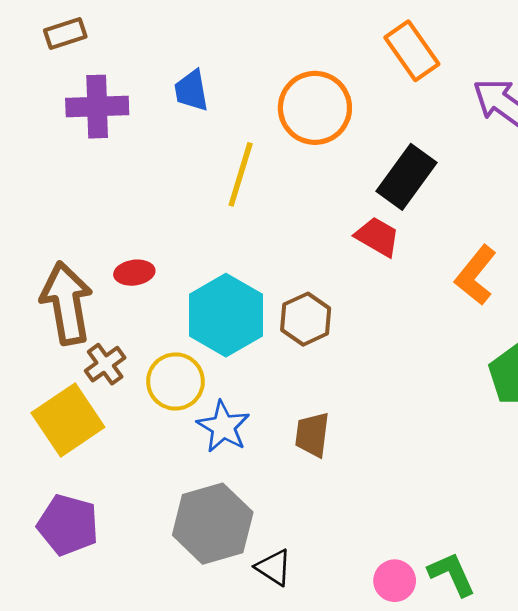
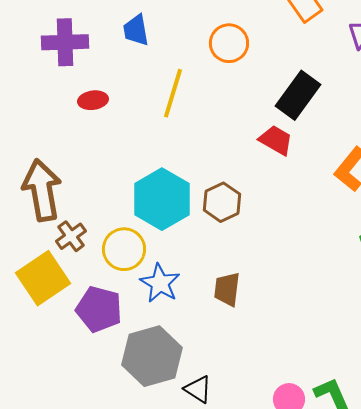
orange circle: (315, 108) -> (229, 43), size x0.7
red ellipse: (134, 273) -> (93, 100), moved
purple pentagon: (68, 525) -> (99, 309), moved

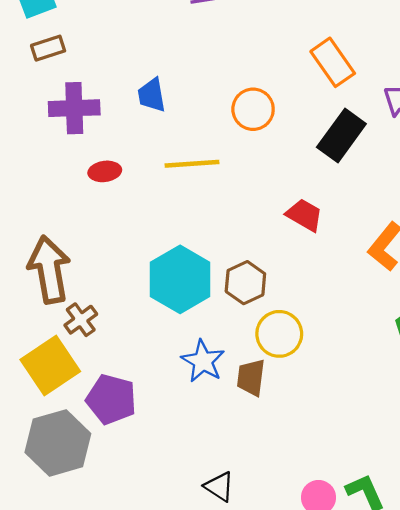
yellow line: (173, 93) -> (192, 164), turned 69
black rectangle: (298, 95) -> (341, 135), moved
yellow circle: (124, 249) -> (279, 334), moved
blue star: (160, 283) -> (203, 361), moved
gray hexagon: (152, 356) -> (58, 443), moved

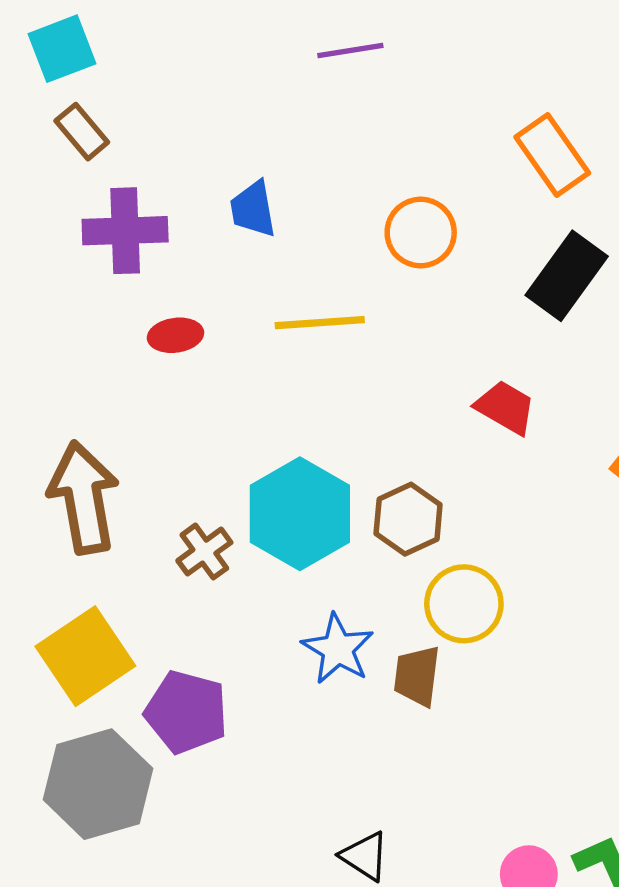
brown rectangle: (48, 48) -> (82, 132), turned 68
brown cross: (81, 320) -> (204, 552), moved

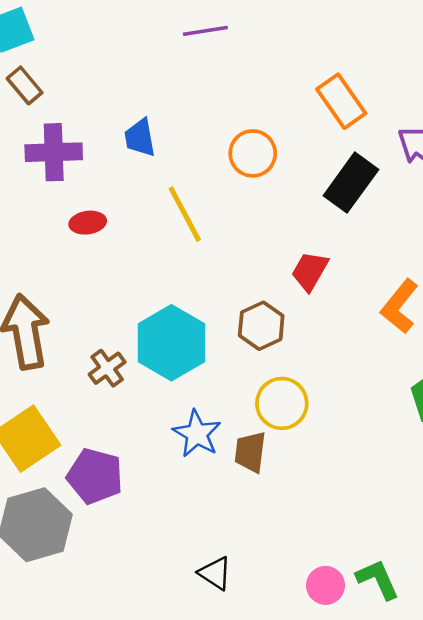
yellow line: (320, 323) -> (185, 214), turned 66
red trapezoid: (505, 407) -> (310, 271), turned -90
brown hexagon: (408, 519) -> (261, 326), moved

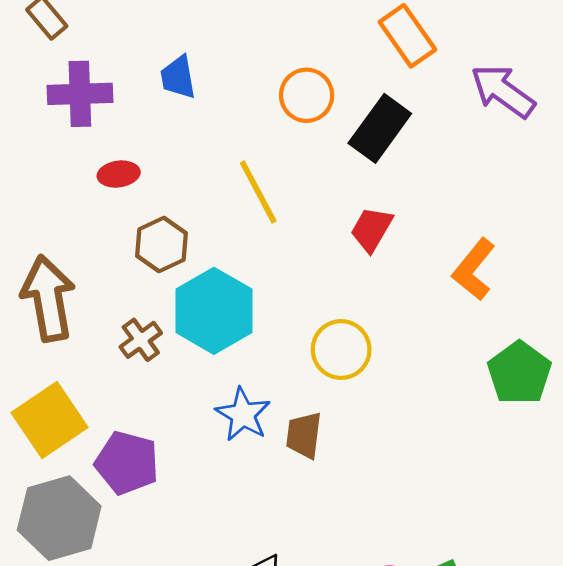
black rectangle: (351, 183) -> (380, 128), moved
yellow line: (185, 214) -> (258, 192), moved
brown hexagon: (261, 326) -> (161, 245), moved
yellow circle: (282, 403) -> (341, 350), moved

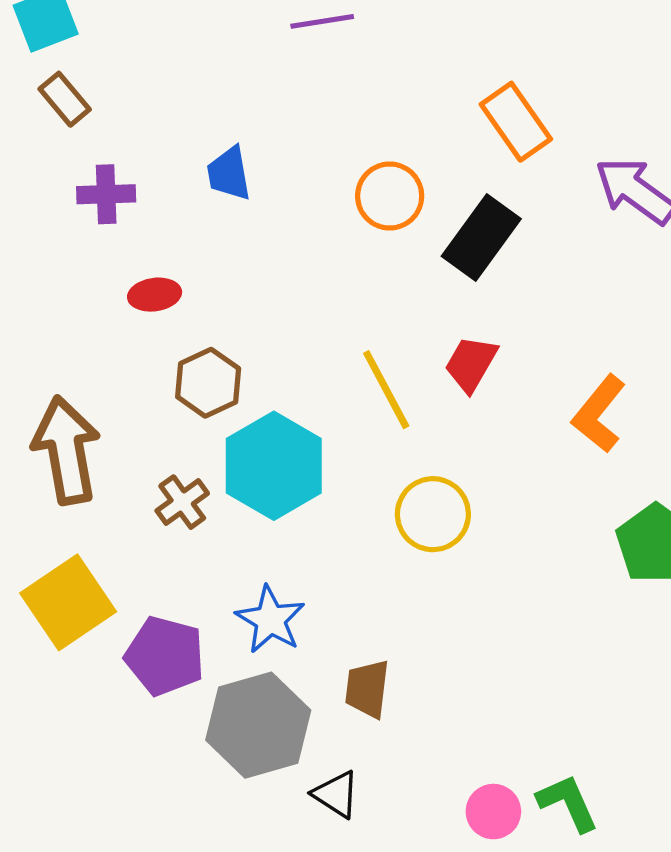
purple cross: (80, 94) -> (106, 194), size x0.7
yellow line: (258, 192) -> (386, 390), moved
blue star: (243, 414) -> (270, 620), moved
brown trapezoid: (304, 435) -> (367, 689), moved
gray hexagon: (59, 518) -> (258, 725), moved

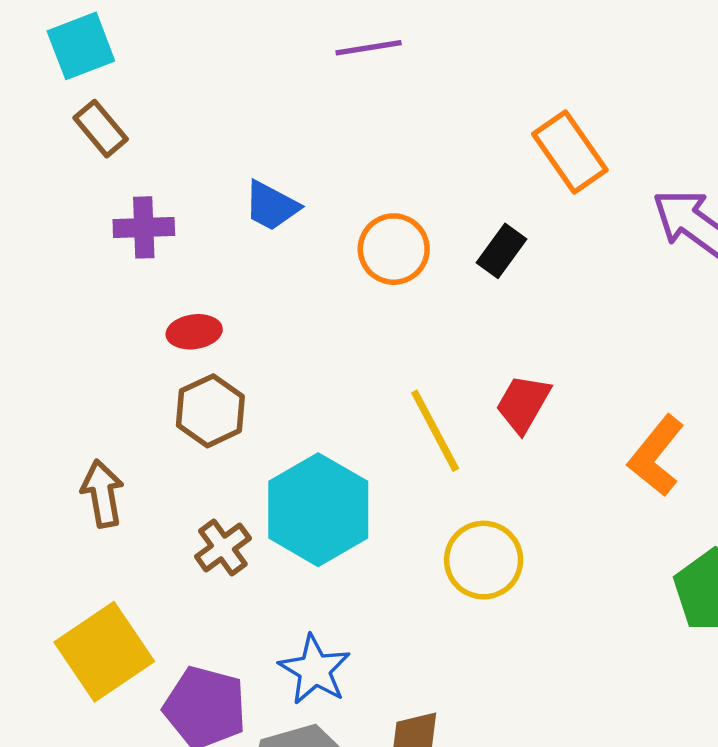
blue trapezoid: (229, 174) -> (271, 206), turned -52
orange circle: (390, 196) -> (394, 249), moved
black rectangle: (481, 238) -> (502, 251), moved, size x0.6
brown hexagon: (208, 383) -> (210, 411), moved
brown arrow: (66, 450) -> (102, 494), size x0.6

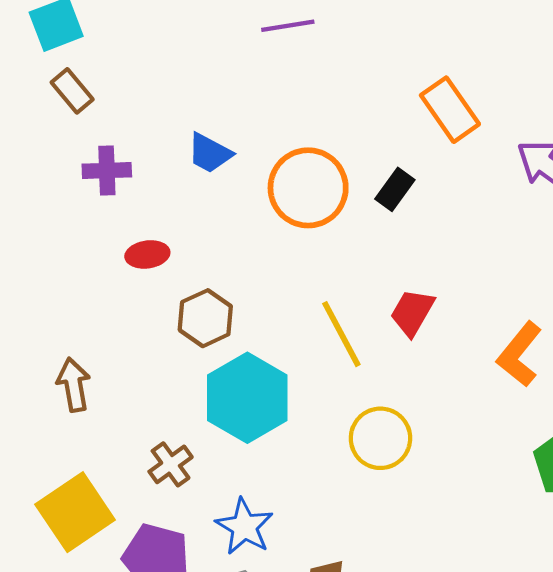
orange circle: (394, 249) -> (308, 188), size x1.4
brown hexagon: (210, 411) -> (205, 318), moved
brown cross: (223, 547) -> (171, 464), moved

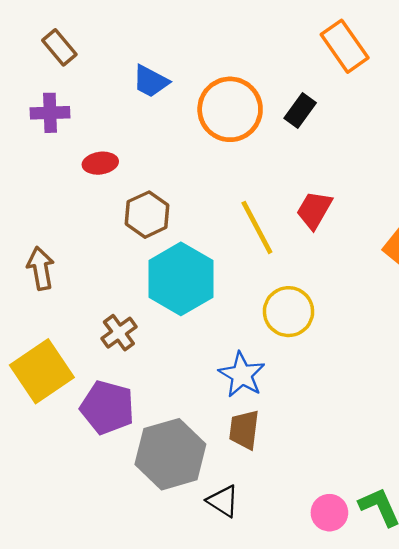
brown rectangle: (72, 91) -> (59, 47), moved
purple cross: (107, 170) -> (50, 113), moved
blue star: (244, 527) -> (242, 375), moved

